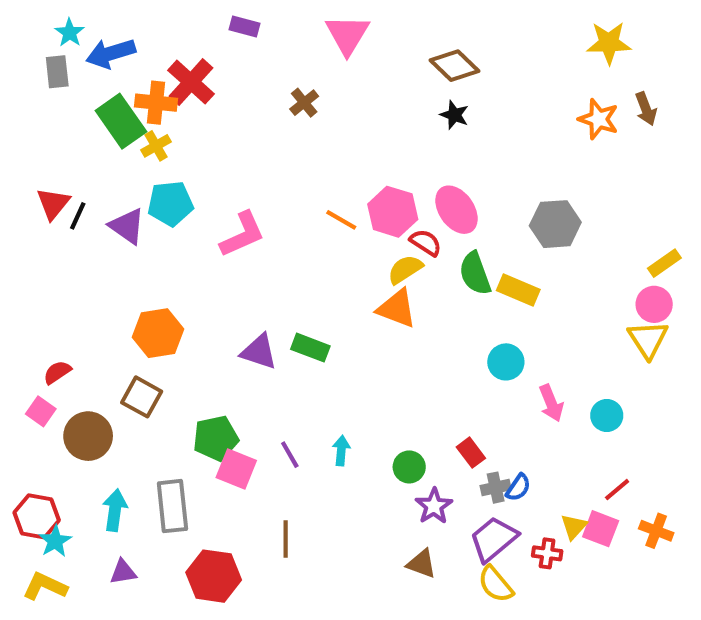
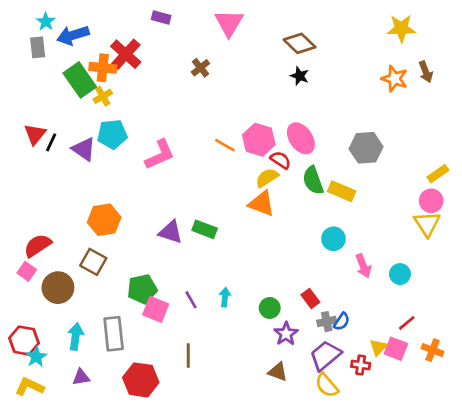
red semicircle: (57, 372) -> (38, 246), size x1.5

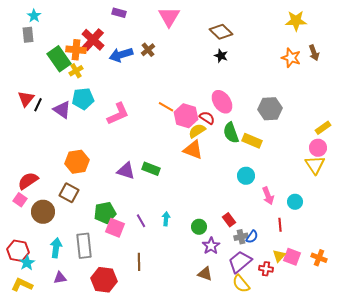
blue arrow: (73, 35) -> (121, 55), moved
pink hexagon: (259, 140) -> (186, 116), moved
red line: (407, 323) -> (280, 225), moved, turned -56

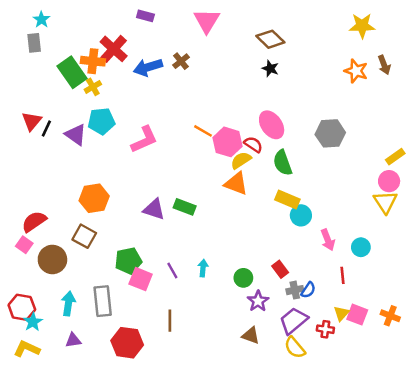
yellow rectangle: (252, 141) -> (287, 199), moved

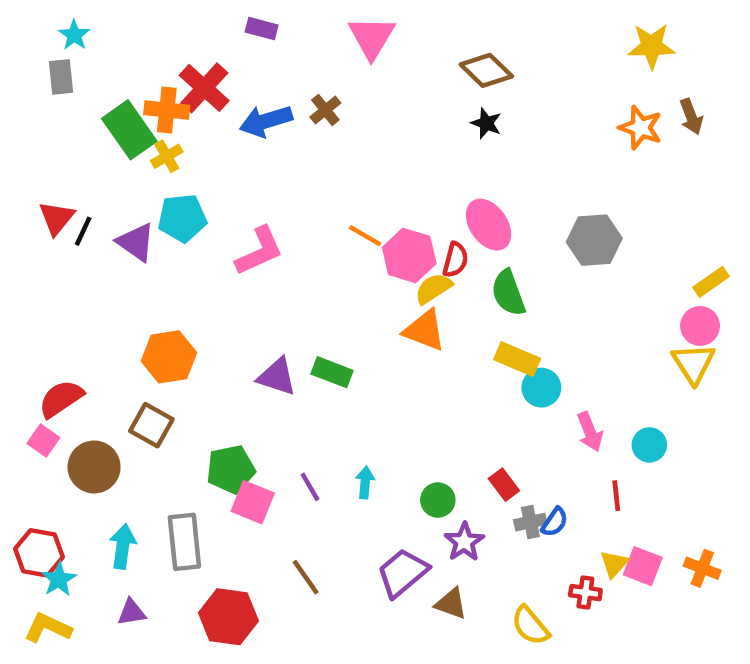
red semicircle: (253, 144) -> (455, 260), turned 72
brown line: (170, 321) -> (306, 577), turned -35
purple trapezoid: (294, 321) -> (403, 573), moved

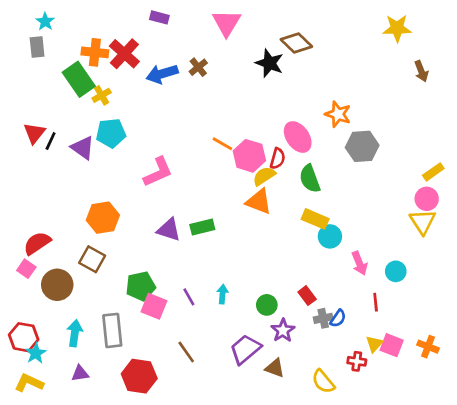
orange cross: (167, 110) -> (95, 52), moved
black star: (486, 123) -> (269, 63), moved, size x1.5
orange star: (641, 128) -> (338, 114), moved
pink L-shape: (259, 251) -> (158, 172), moved
green rectangle: (332, 372) -> (202, 227), turned -35

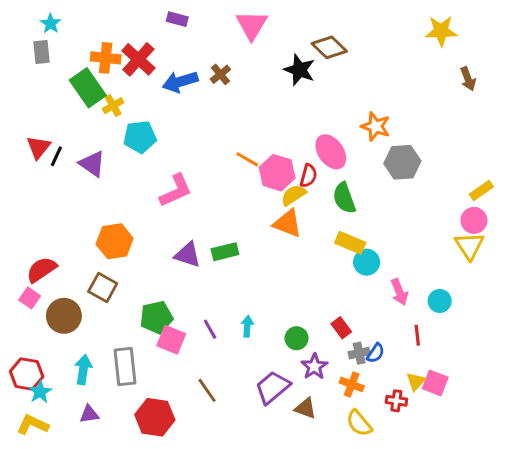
cyan pentagon: (111, 133) -> (140, 137), moved
orange cross: (428, 347) -> (352, 384), moved

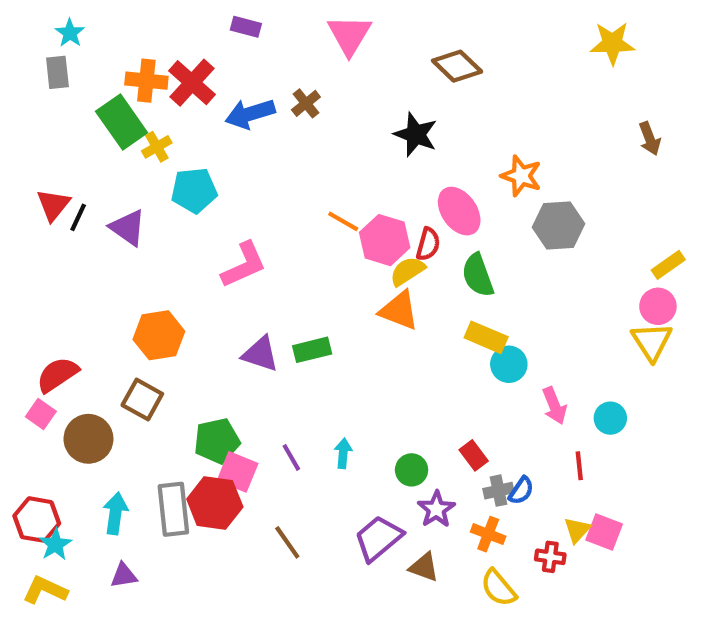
black star: (299, 70) -> (416, 134), moved
brown arrow: (468, 79) -> (650, 139), moved
red hexagon: (155, 417) -> (215, 503), moved

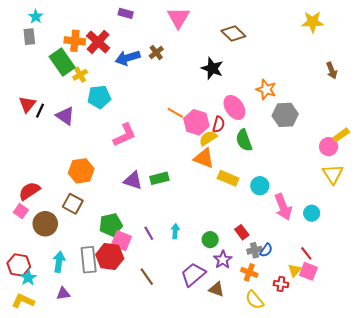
pink circle: (658, 306) -> (329, 147), moved
yellow rectangle: (486, 337) -> (228, 178), moved
pink arrow: (554, 406) -> (283, 207), size x1.4
red line: (579, 466) -> (306, 253), moved, turned -32

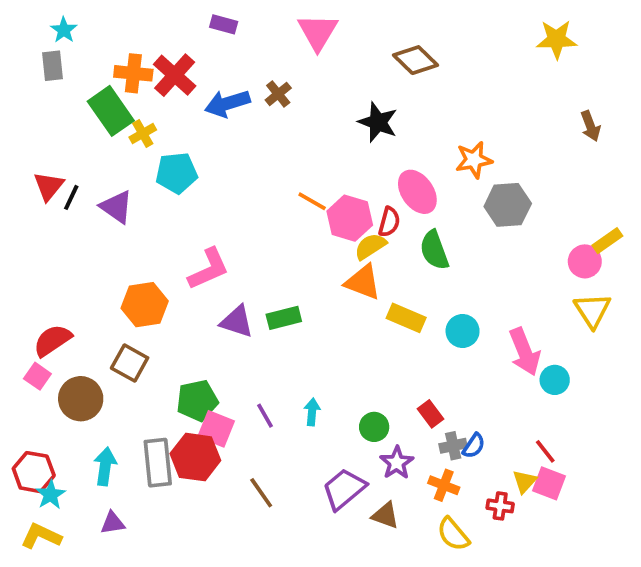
orange star: (266, 89) -> (474, 160), turned -30
pink L-shape: (125, 135) -> (209, 269), moved
pink arrow: (283, 207) -> (525, 352), moved

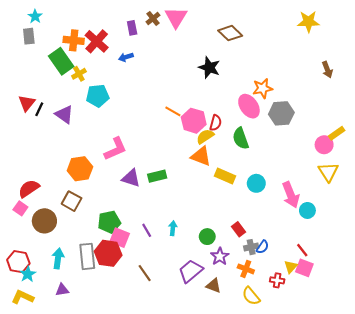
purple rectangle: (224, 24) -> (132, 28), moved, turned 64
brown cross: (278, 94) -> (153, 18), moved
blue arrow: (227, 103) -> (126, 57), size x0.6
pink ellipse: (417, 192) -> (249, 106), moved

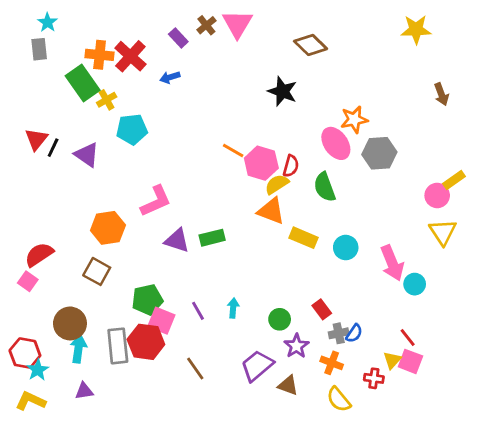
purple rectangle: (132, 28) -> (178, 38), turned -32
brown circle: (44, 221) -> (70, 323), moved

